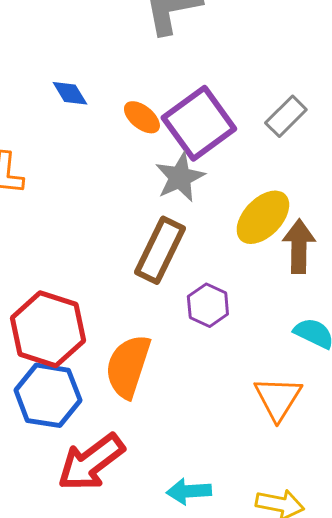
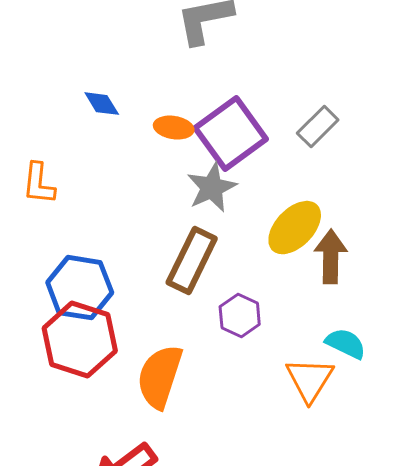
orange ellipse: (142, 117) -> (174, 128), turned -30
blue hexagon: (48, 395) -> (80, 288), moved
orange triangle: (278, 398) -> (310, 380), moved

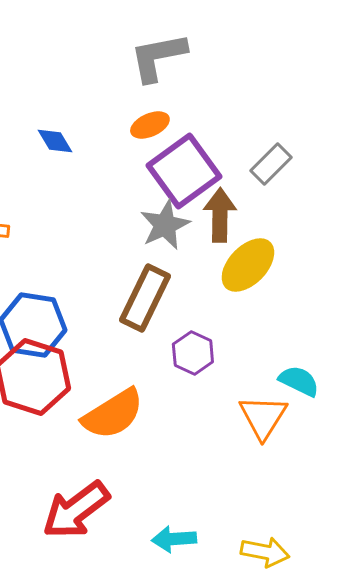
orange ellipse: (174, 128) -> (150, 125), moved, turned -33
brown arrow: (331, 257) -> (220, 215), moved
orange semicircle: (160, 377) -> (113, 414), turned -140

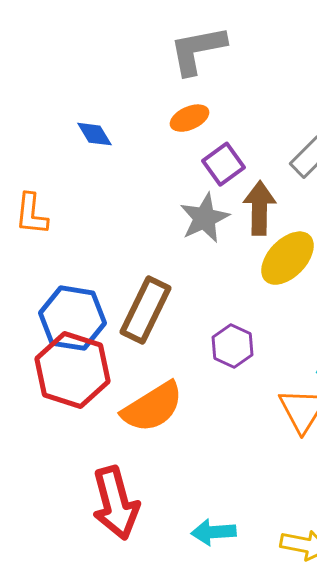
purple square: (184, 171) -> (224, 164), size x0.6
brown rectangle: (145, 298) -> (146, 310), moved
red arrow: (76, 510) -> (116, 503), turned -68

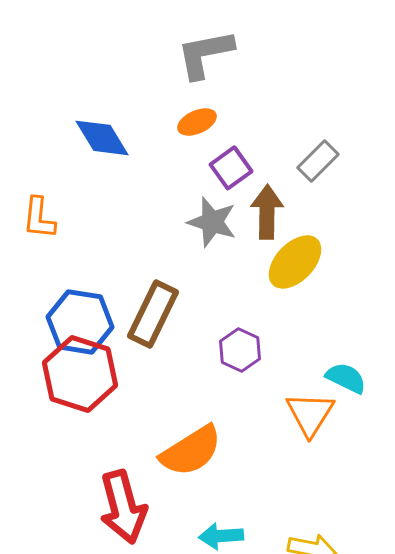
blue diamond: (94, 134) -> (102, 138), size x1.5
gray star: (204, 218) -> (212, 222), turned -30
orange semicircle: (152, 407) -> (191, 451), moved

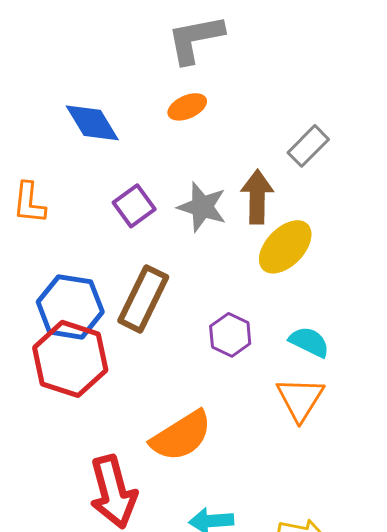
purple square: (231, 168) -> (134, 206), moved
cyan semicircle: (346, 378) -> (309, 342), moved

